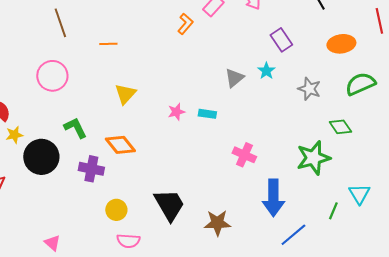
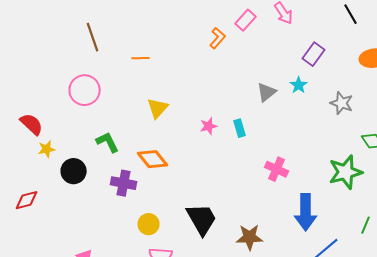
purple rectangle: (281, 40) -> (314, 54), turned 70
cyan rectangle: (207, 114) -> (240, 128), turned 66
black circle: (41, 157) -> (74, 171), size x0.7

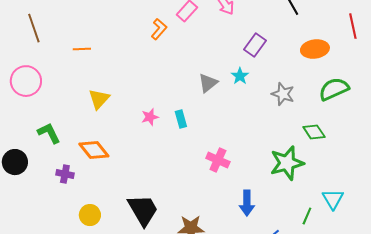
purple cross: (124, 183) -> (65, 174), size x0.7
blue arrow: (306, 212) -> (247, 203), size x0.7

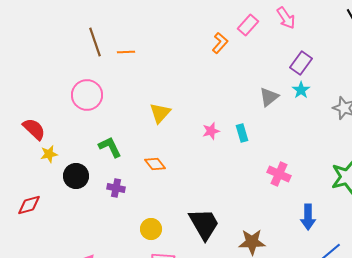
purple rectangle: (255, 45) -> (301, 63), moved
orange line: (82, 49) -> (126, 52), moved
orange diamond: (94, 150) -> (155, 164), size x0.7
purple cross: (65, 174) -> (116, 188), moved

